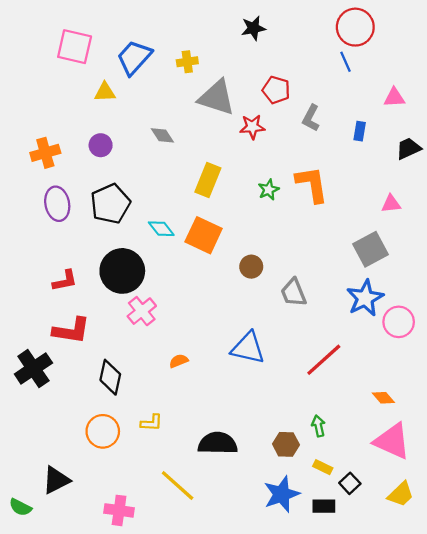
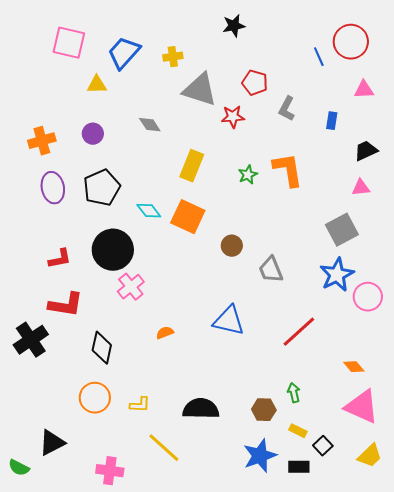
red circle: (355, 27) -> (351, 42), moved
black trapezoid: (408, 148) -> (366, 151), moved
yellow L-shape: (152, 423) -> (140, 405), moved

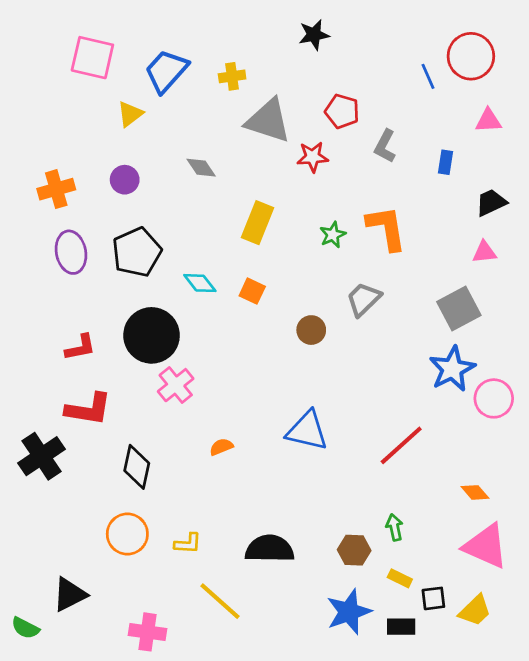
yellow triangle: (97, 85) -> (130, 114), turned -35
orange square: (188, 217) -> (252, 291), size x0.6
gray trapezoid: (271, 270) -> (364, 299), moved, turned 68
black square: (323, 446) -> (433, 598), turned 36
yellow trapezoid: (370, 456) -> (475, 611), moved

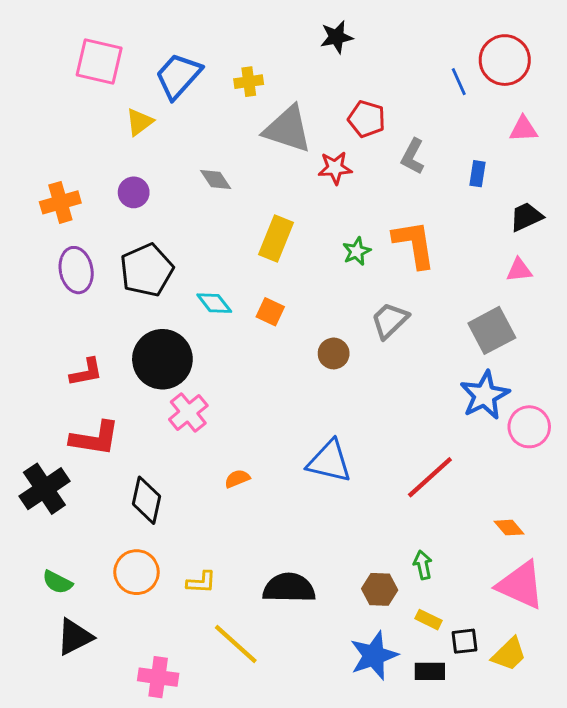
green semicircle: (25, 628) -> (57, 582), moved

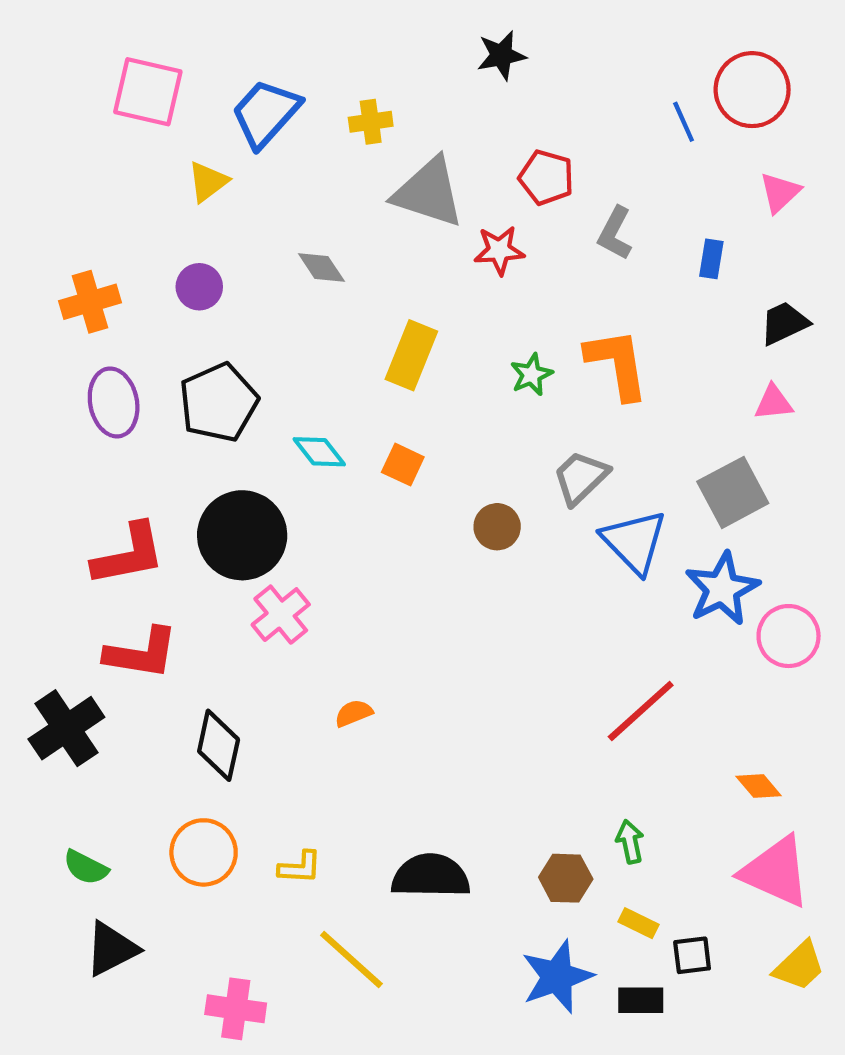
pink triangle: (523, 129) -> (780, 192), turned -40
red L-shape: (86, 372) -> (129, 555), size x1.5
blue triangle: (329, 461) -> (634, 542), moved, turned 33
yellow trapezoid: (509, 654) -> (799, 966), moved

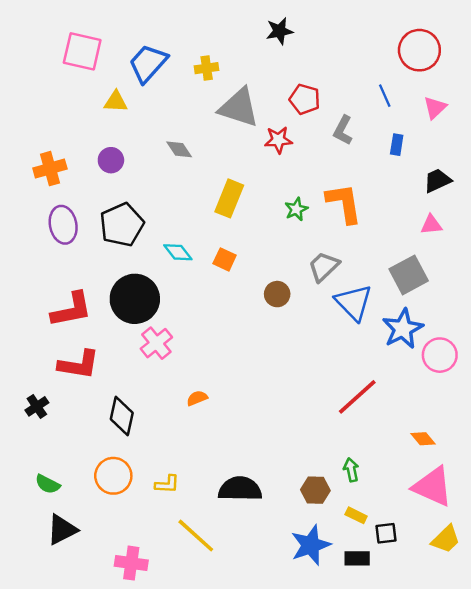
blue line: (684, 122) -> (385, 96), moved
yellow triangle: (208, 182) -> (116, 102), turned 40
black cross: (66, 728) -> (37, 406), size x0.6

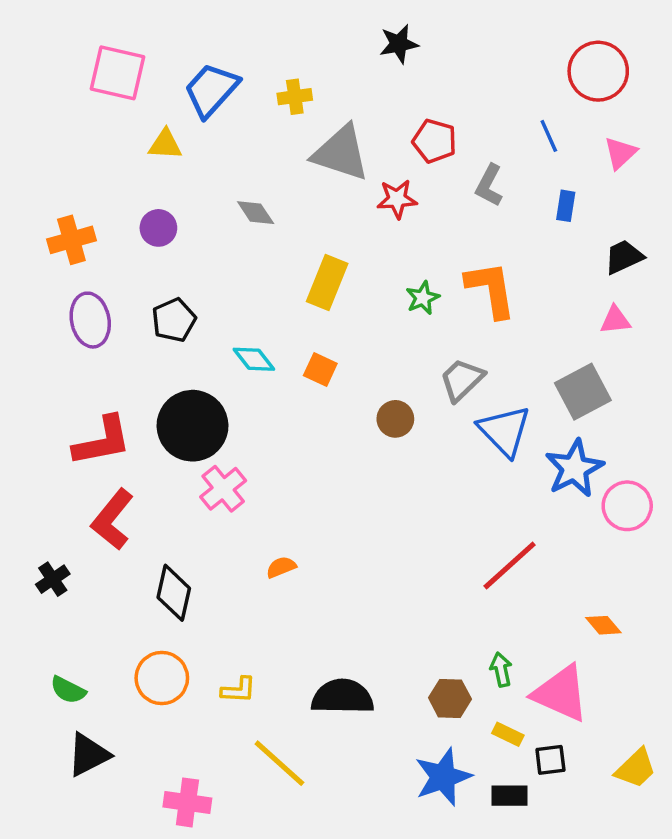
black pentagon: (122, 225) -> (174, 320), size x0.7
red L-shape: (79, 365) -> (112, 519), turned 120
pink triangle: (433, 487) -> (561, 693), moved

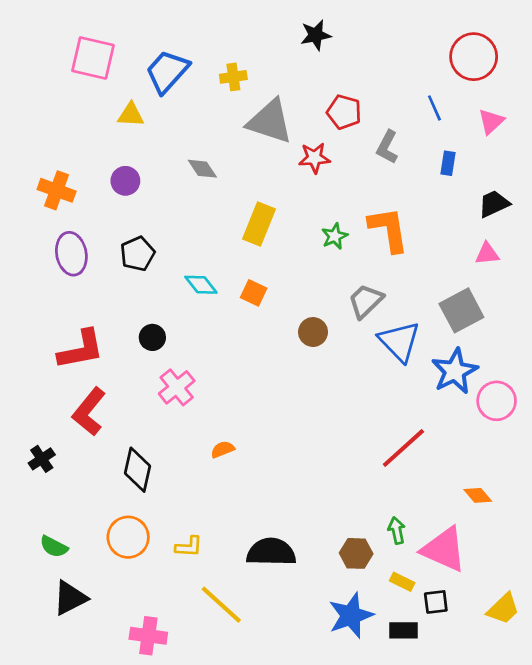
orange cross: (71, 240) -> (57, 190), turned 36
black circle: (192, 426) -> (152, 337), size x0.5

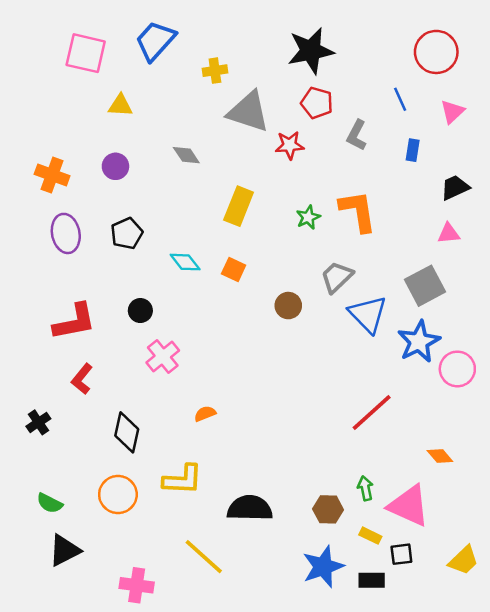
black star: (316, 35) -> (311, 51), moved, size x1.6
blue trapezoid: (167, 72) -> (155, 41), moved
red L-shape: (89, 412) -> (82, 379), size x0.7
yellow L-shape: (189, 547) -> (183, 480), moved, size x1.6

